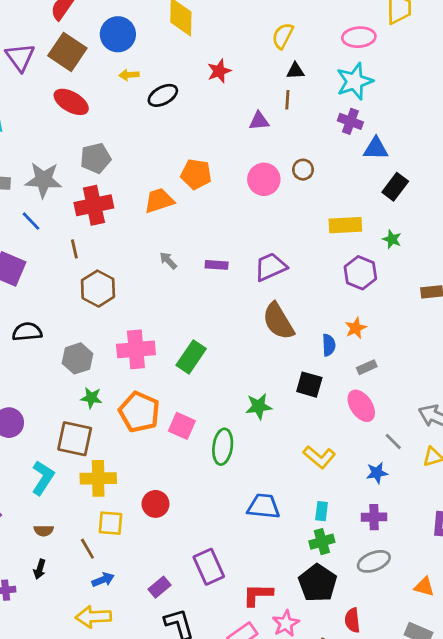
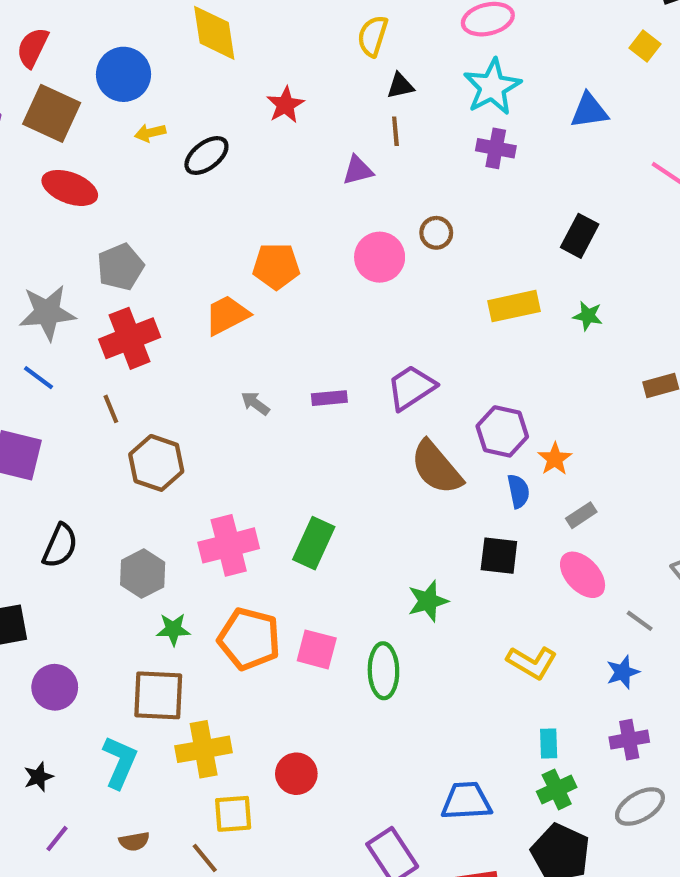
blue triangle: (376, 149) -> (589, 111), moved
purple hexagon: (360, 273) -> (502, 431), moved
black semicircle: (27, 332) -> (60, 546), turned 128
blue trapezoid: (264, 506) -> (466, 801), moved

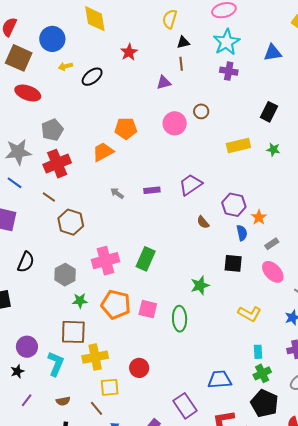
brown line: (111, 409) -> (49, 197), turned -32
brown semicircle: (436, 468) -> (203, 222), size x0.5
purple circle: (55, 687) -> (27, 347), moved

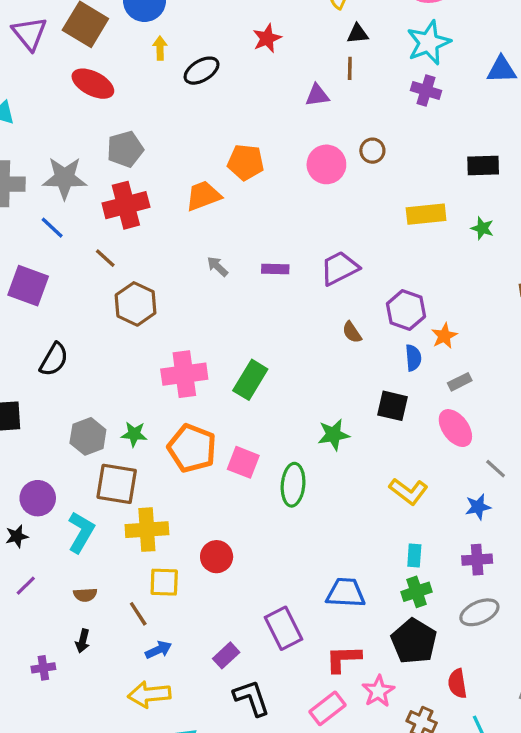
yellow arrow: (65, 66) -> (160, 48), turned 96
black rectangle: (269, 112) -> (483, 166), turned 54
gray hexagon: (65, 275) -> (88, 436), moved

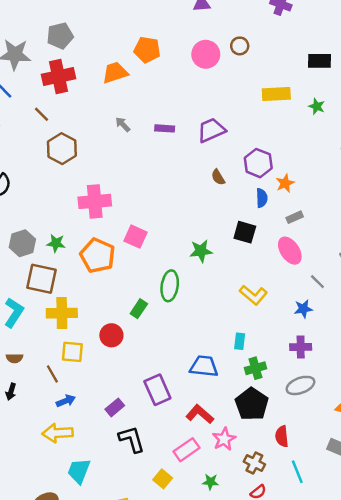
green rectangle: (250, 380) -> (139, 309), moved, size x0.7
pink square: (243, 462) -> (135, 237), moved
cyan rectangle: (414, 556) -> (240, 341), moved
red L-shape: (343, 659) -> (200, 414), turned 40

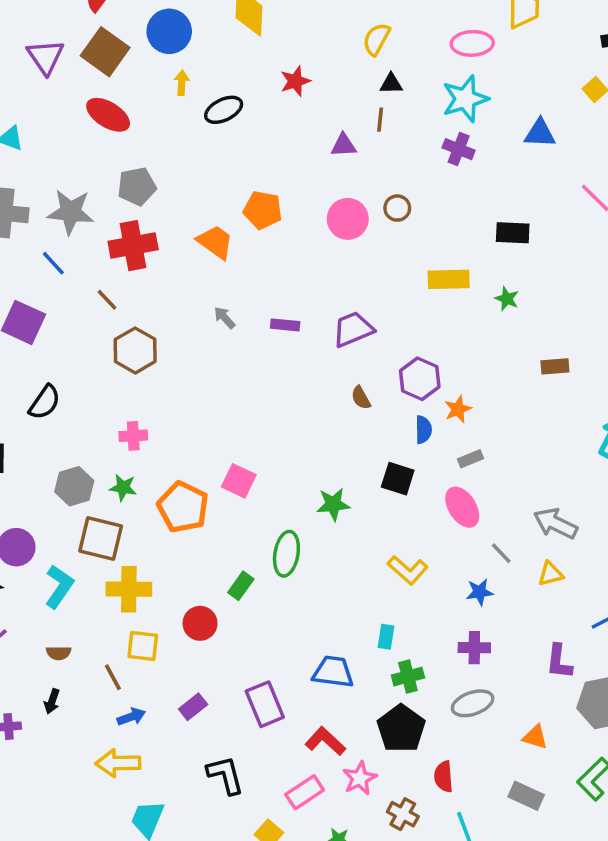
orange trapezoid: (115, 73) -> (215, 242), turned 52
pink cross: (95, 201) -> (133, 436), moved, size x0.6
purple rectangle: (115, 407) -> (193, 707), moved

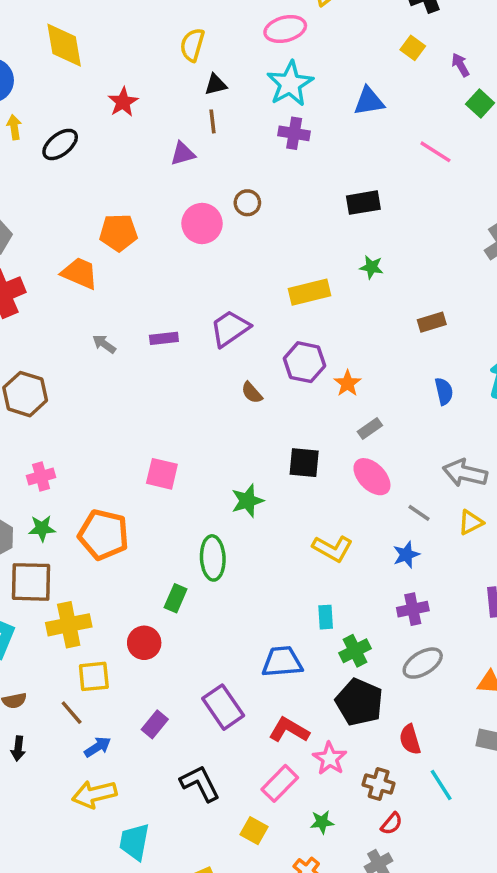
yellow rectangle: (449, 279) -> (309, 292), moved
blue semicircle: (423, 430) -> (444, 391), moved
pink square: (239, 481) -> (162, 474), moved

